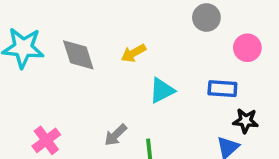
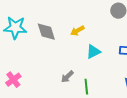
pink cross: (46, 140) -> (13, 80), moved

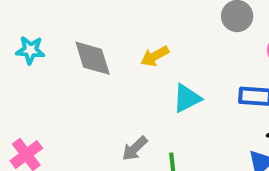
cyan star: (15, 28) -> (30, 50), size x0.6

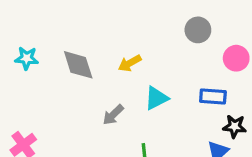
gray arrow: (135, 148) -> (113, 115), moved

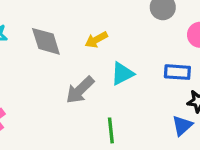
gray arrow: (113, 115) -> (80, 90), size x1.4

